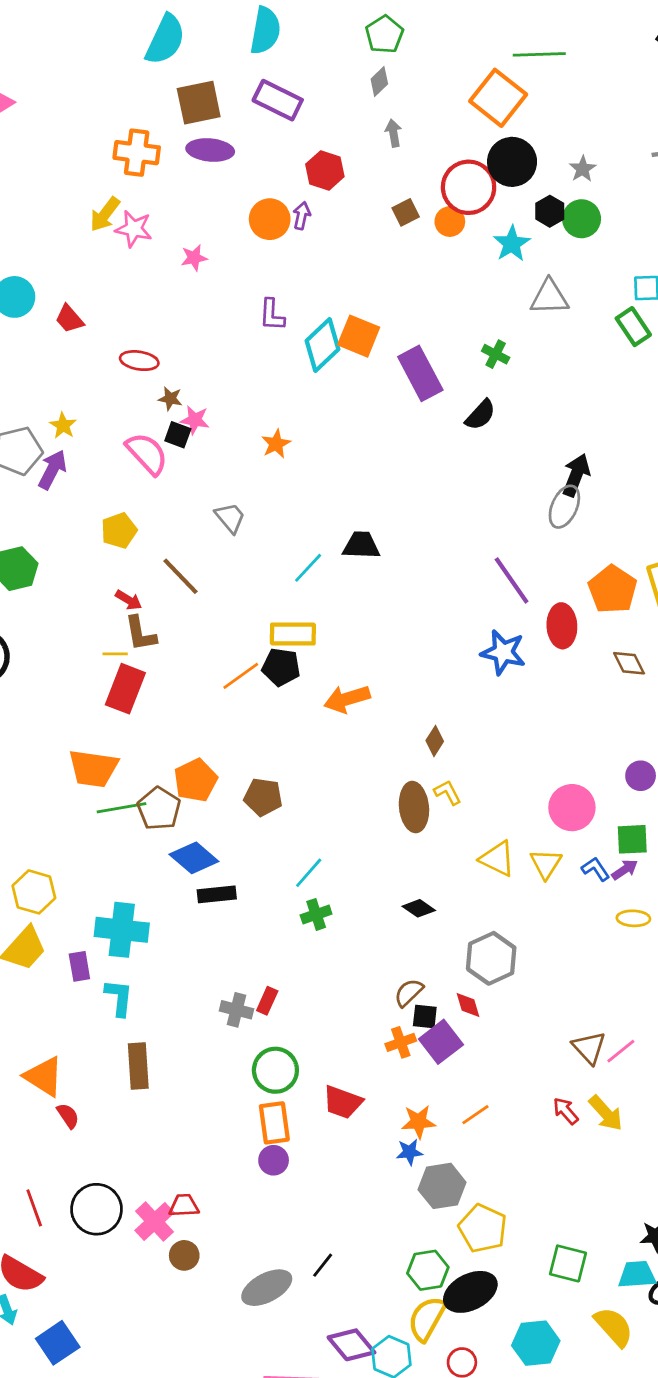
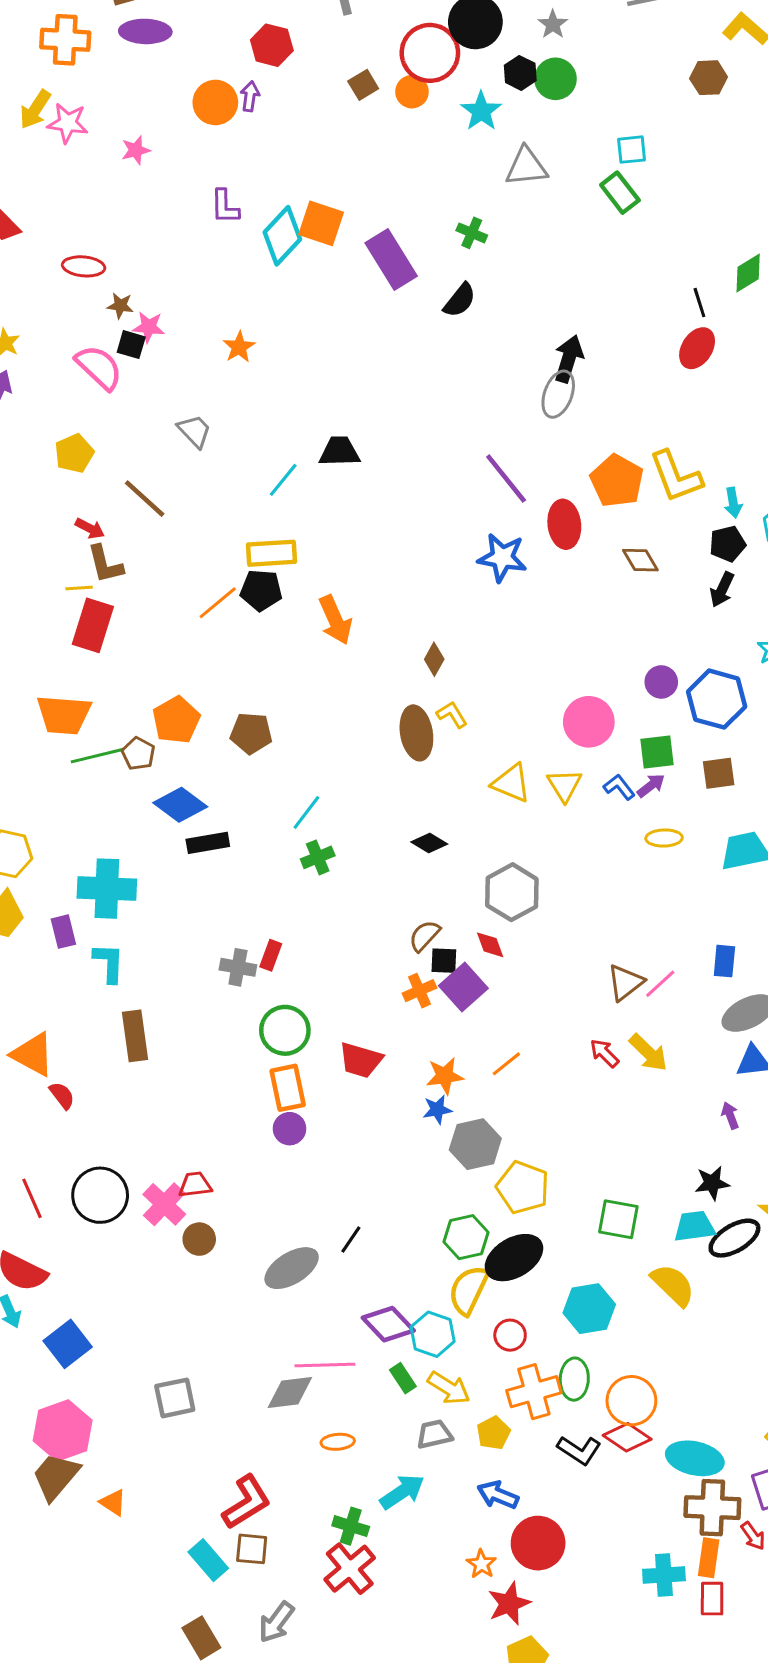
orange arrow: (347, 699) -> (335, 620), turned -93
brown pentagon: (159, 809) -> (138, 754), size x0.7
brown triangle: (589, 1048) -> (625, 982), turned 39

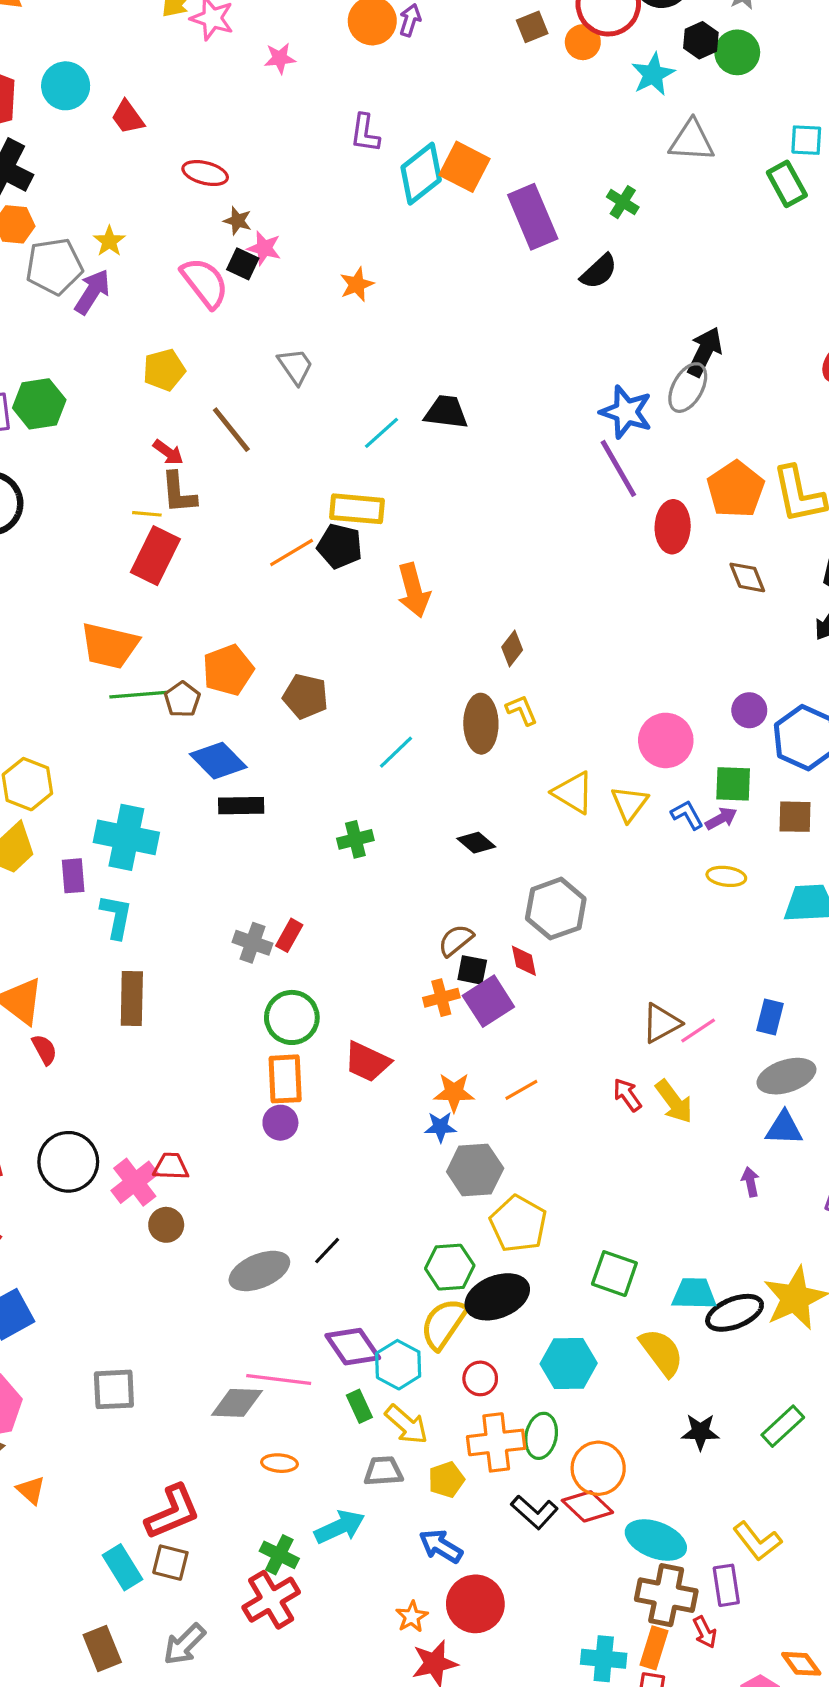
blue star: (502, 558) -> (626, 412), moved
cyan line: (306, 812) -> (396, 752), moved
black star: (712, 1183) -> (700, 1432), moved

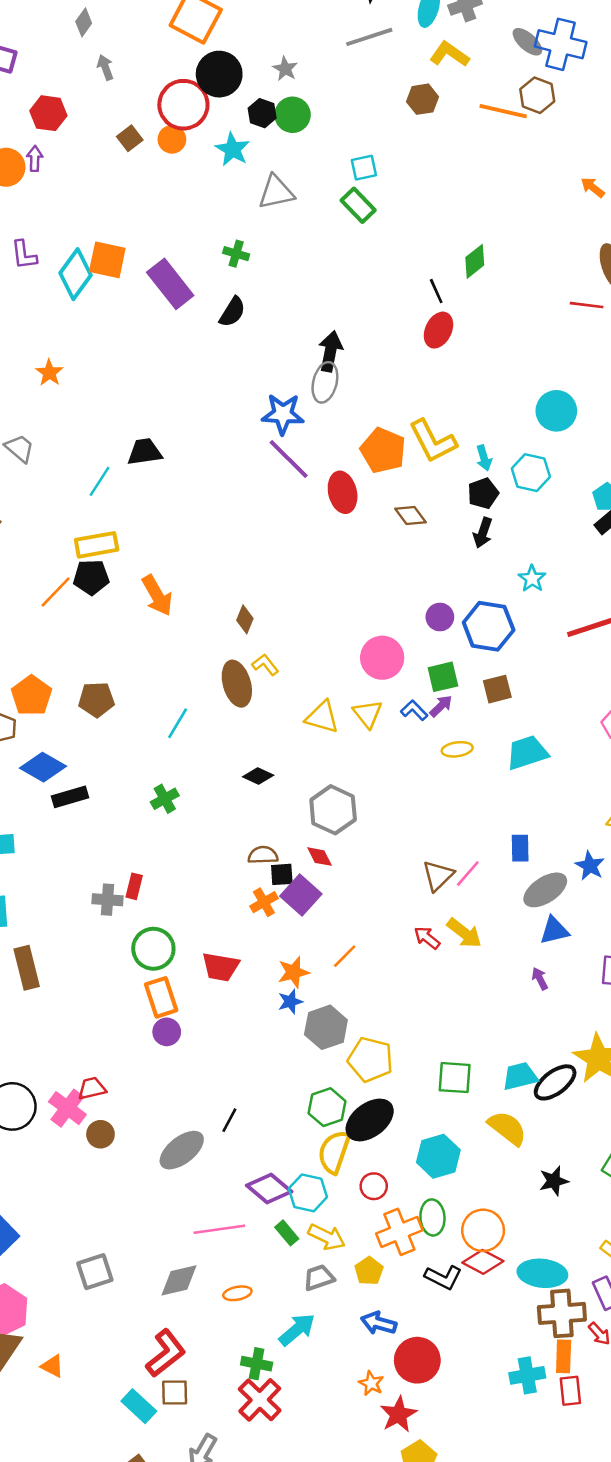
brown semicircle: (456, 940) -> (263, 855), turned 52
gray diamond: (237, 1403) -> (179, 1280), moved

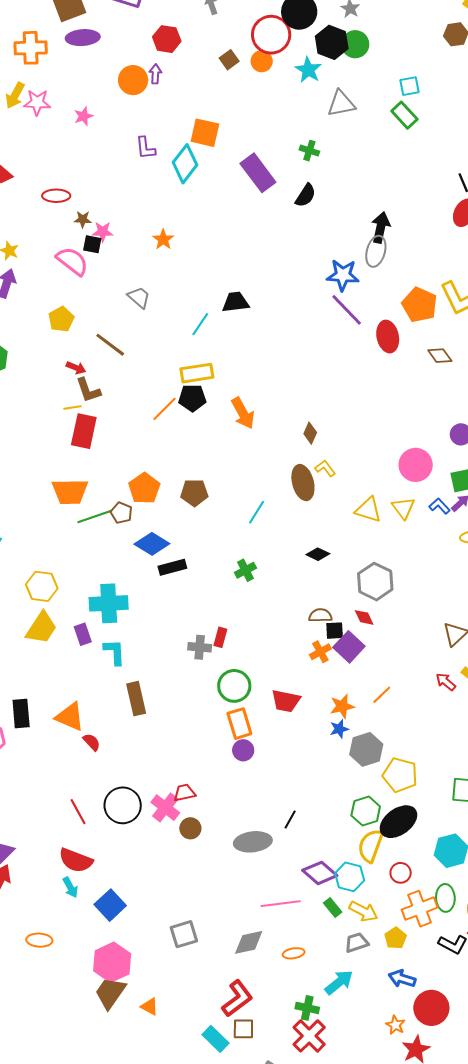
black hexagon: (262, 113) -> (332, 42), size x1.5
orange square: (107, 260) -> (205, 133), moved
gray ellipse: (182, 1150) -> (253, 842), turned 30

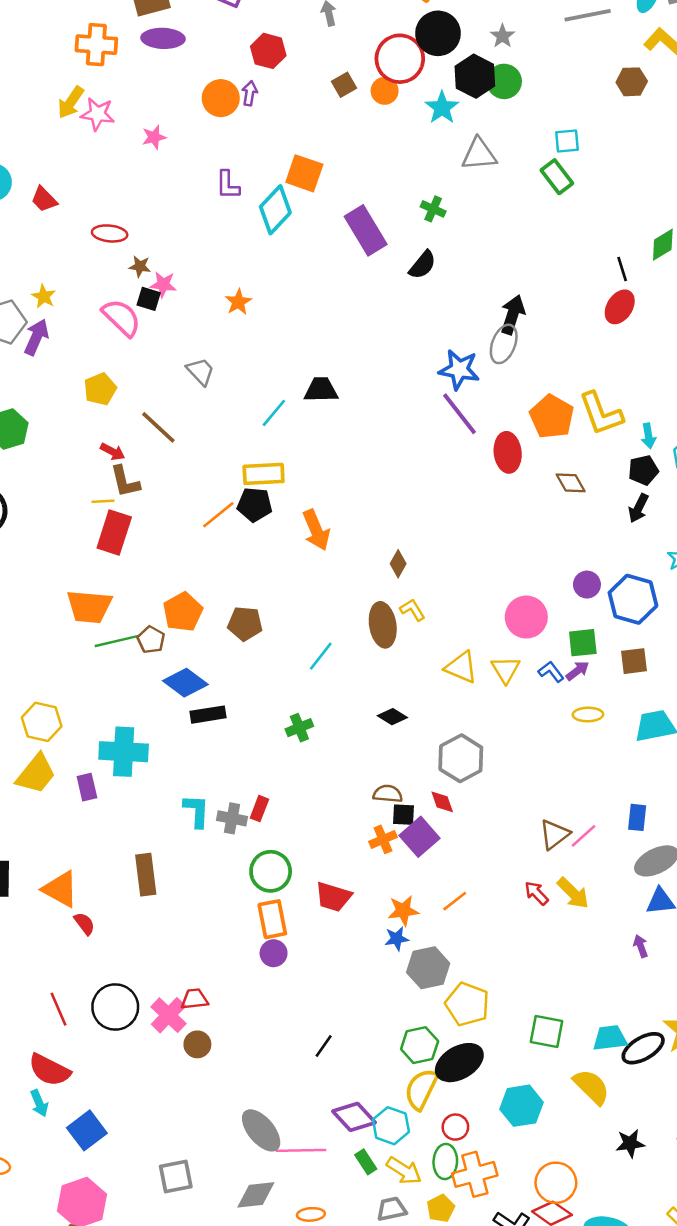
cyan L-shape: (114, 652) -> (196, 811), moved
gray ellipse: (253, 842) -> (261, 1130), moved, turned 51
green ellipse: (445, 898) -> (445, 1162), moved

